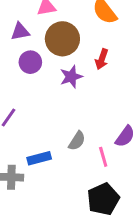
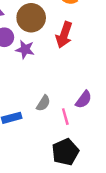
red arrow: (102, 59) -> (64, 35), size x1.5
purple star: (71, 77) -> (25, 49), moved, turned 30

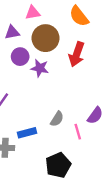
black pentagon: (65, 152) -> (58, 165), moved

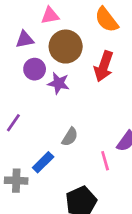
gray semicircle: (57, 119) -> (70, 137), moved
blue rectangle: (27, 133) -> (43, 162), turned -30

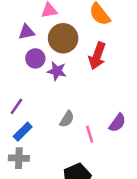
pink line: (105, 161) -> (90, 134), moved
blue rectangle: (43, 162) -> (23, 132), moved

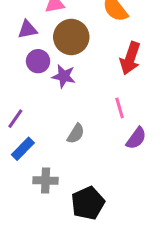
red arrow: (97, 56) -> (130, 58), moved
pink line: (90, 134) -> (120, 108), moved
gray cross: (19, 158) -> (46, 180), moved

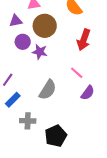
pink line: (120, 108) -> (77, 73), turned -32
gray semicircle: (76, 134) -> (48, 90), size x1.5

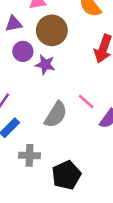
pink line: (77, 73) -> (86, 101), moved

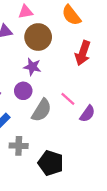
purple circle: (23, 51) -> (23, 91), moved
black pentagon: (66, 175) -> (51, 163), turned -30

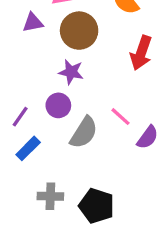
gray cross: (19, 146) -> (50, 196), moved

